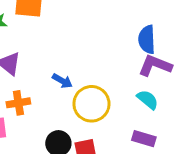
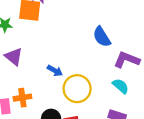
blue semicircle: (147, 39) -> (102, 37), moved, turned -30
orange cross: (18, 103) -> (22, 98), moved

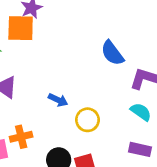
yellow circle: (77, 89) -> (87, 120), size x0.7

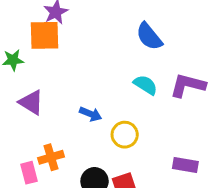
blue semicircle: (112, 53) -> (149, 36), moved
cyan semicircle: (141, 112) -> (146, 85), moved

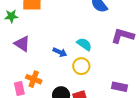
cyan semicircle: (146, 85) -> (84, 44), moved
orange cross: (51, 157) -> (34, 79), turned 35

